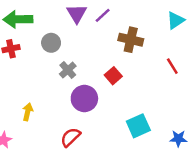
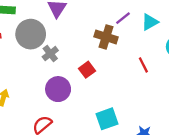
purple line: (103, 15) -> (123, 18), moved
gray circle: (51, 43) -> (31, 34), size x1.6
gray cross: (68, 70) -> (50, 54), moved

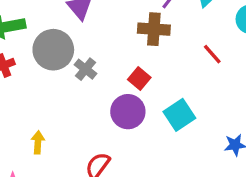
purple circle: (58, 89) -> (128, 112), moved
cyan square: (107, 119) -> (179, 115), moved

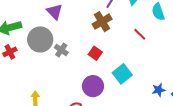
brown cross: (154, 29) -> (102, 22), turned -30
purple circle: (128, 112) -> (93, 86), moved

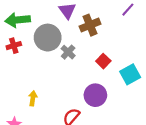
brown cross: (102, 22) -> (90, 25), moved
cyan square: (122, 74) -> (130, 74), moved

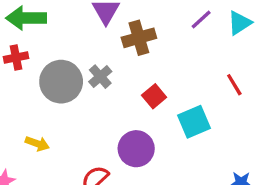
gray circle: (48, 38) -> (61, 82), moved
yellow arrow: (33, 98) -> (37, 144), turned 96

